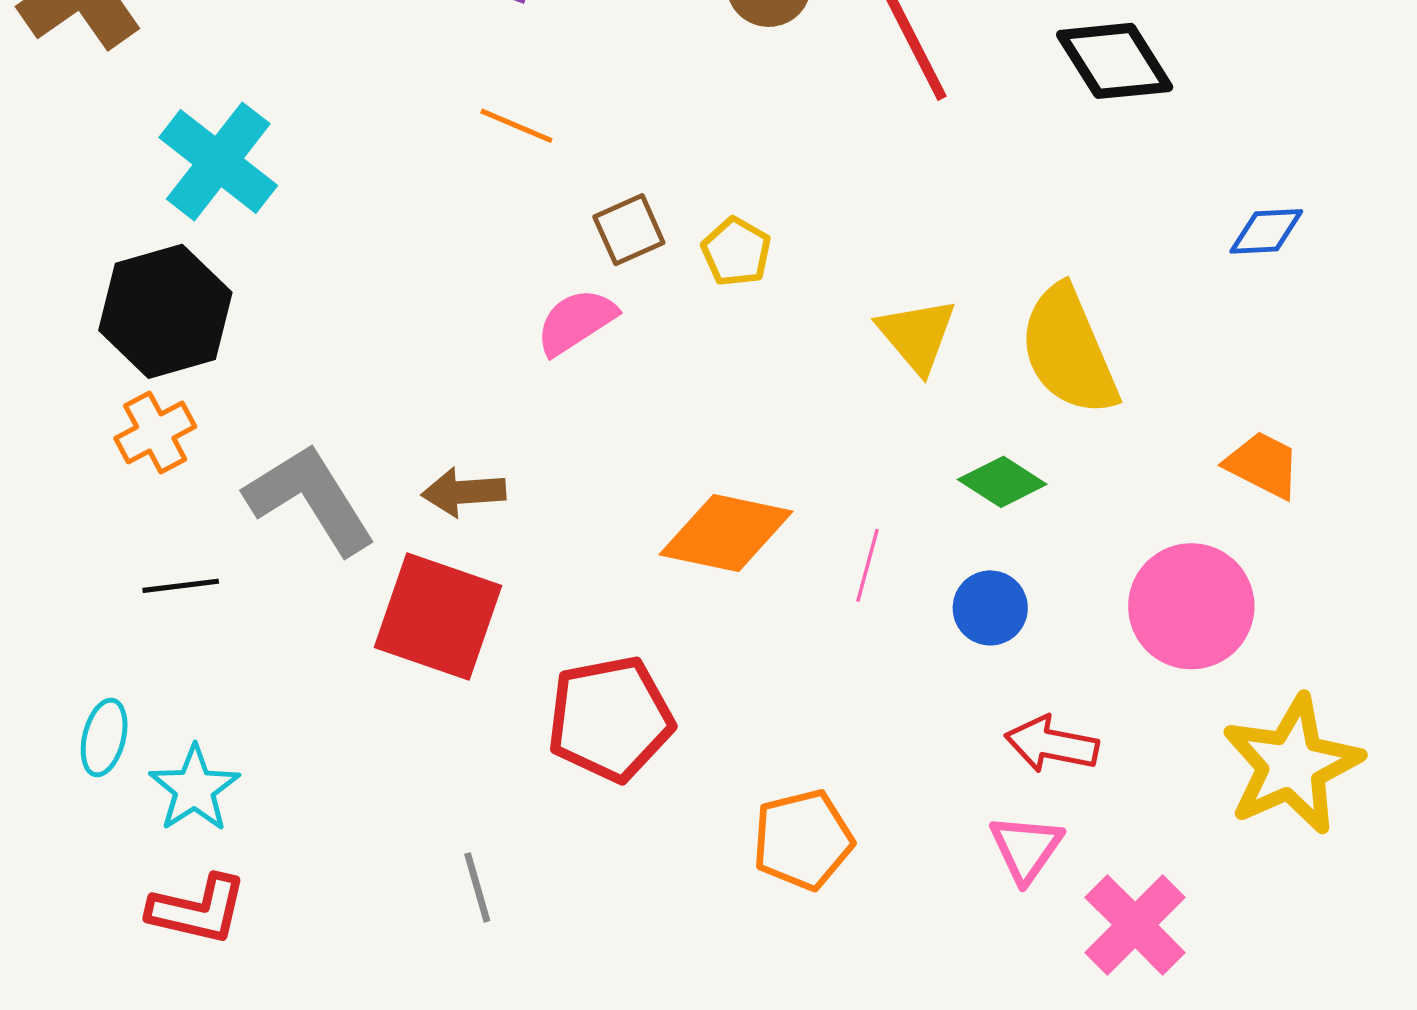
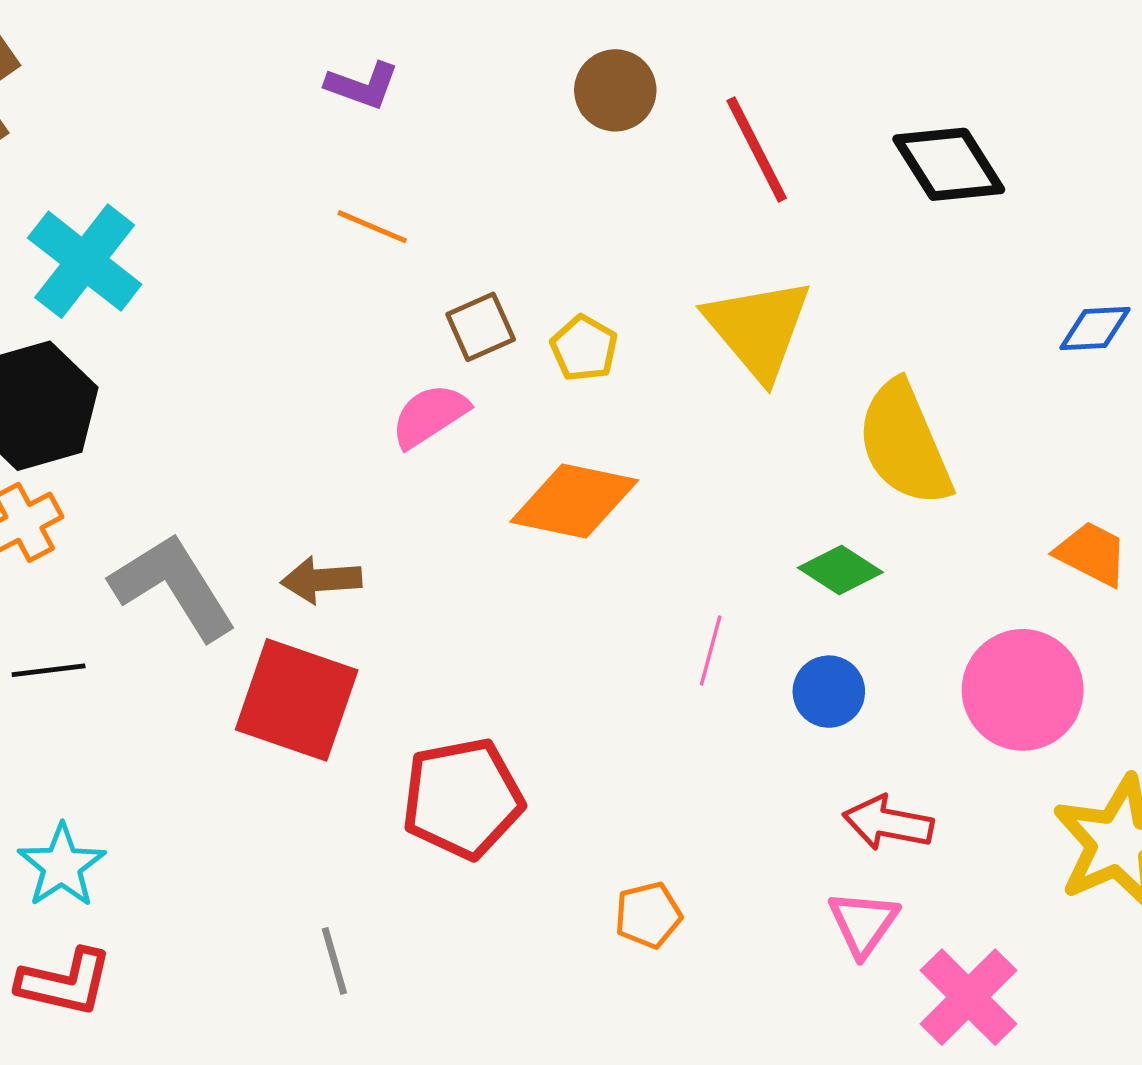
yellow triangle: (917, 335) -> (758, 329), moved, size x1.4
orange diamond: (726, 533) -> (574, 501), moved
orange pentagon: (803, 840) -> (648, 915), size x0.7

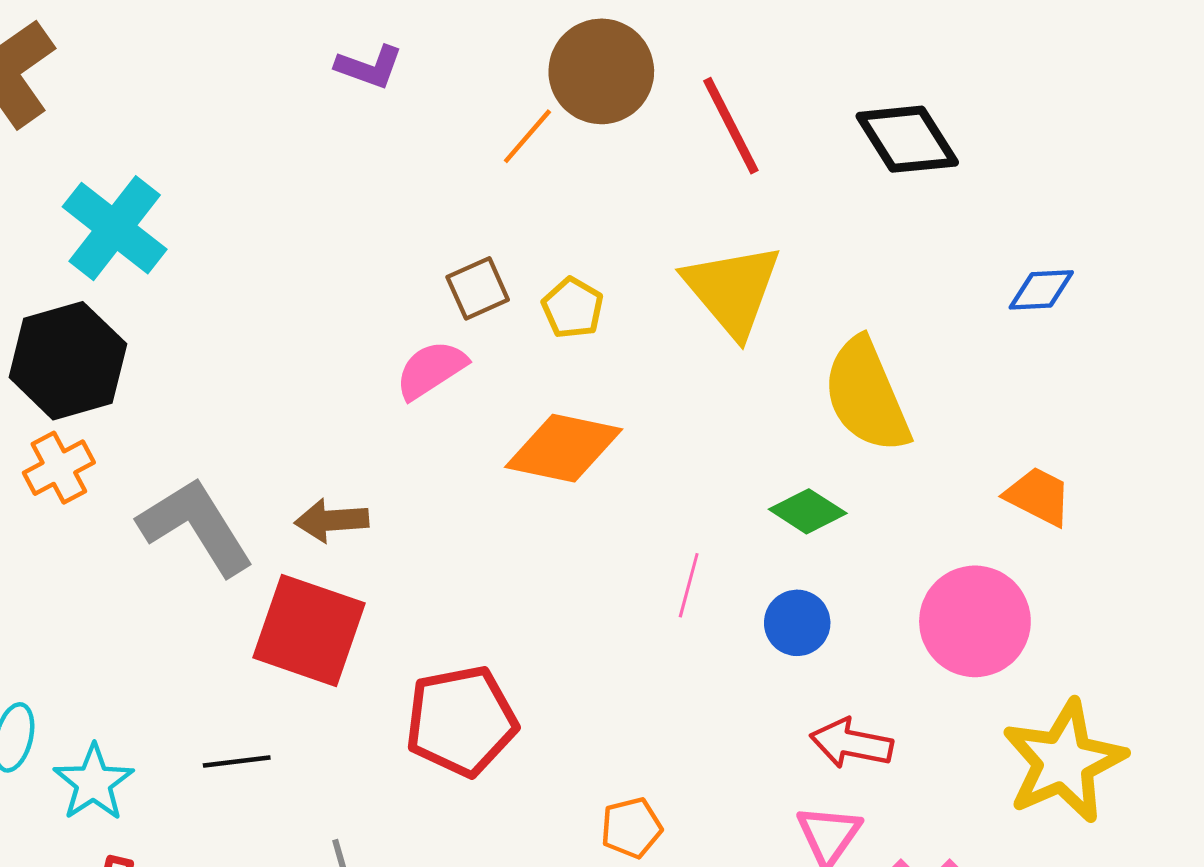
brown circle: (615, 90) -> (601, 71), size x1.4
orange line: (372, 227) -> (527, 136), moved, turned -72
black line: (49, 670) -> (237, 761), moved

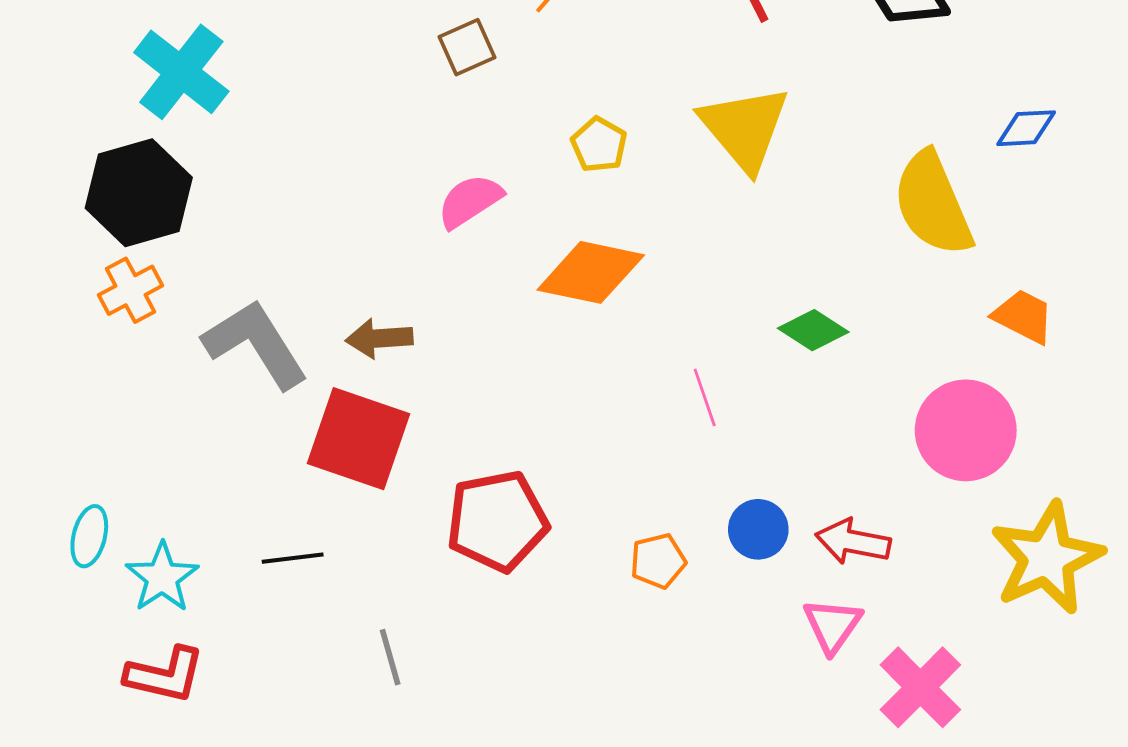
brown square: (478, 288) -> (467, 47), moved
yellow semicircle: (866, 395) -> (933, 204), moved
pink line: (689, 585) -> (705, 397), turned -34
blue circle: (797, 623) -> (758, 529), moved
orange pentagon: (631, 828) -> (658, 561), moved

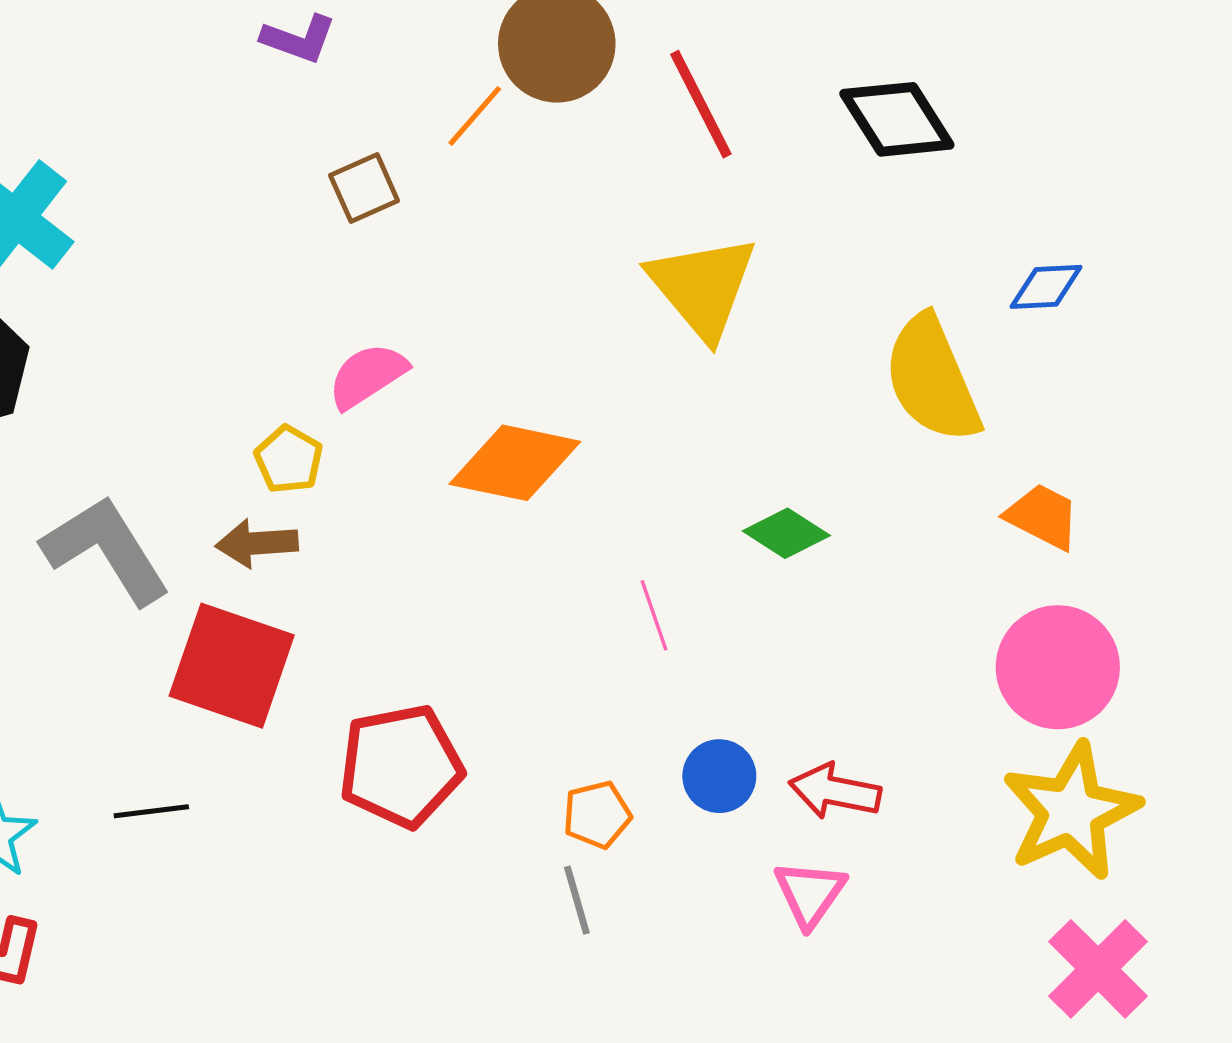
yellow pentagon: (599, 145) -> (289, 459), moved
pink circle: (966, 430) -> (1058, 667), moved
gray line: (390, 657) -> (577, 900), moved
pink cross: (920, 687) -> (1098, 969), moved

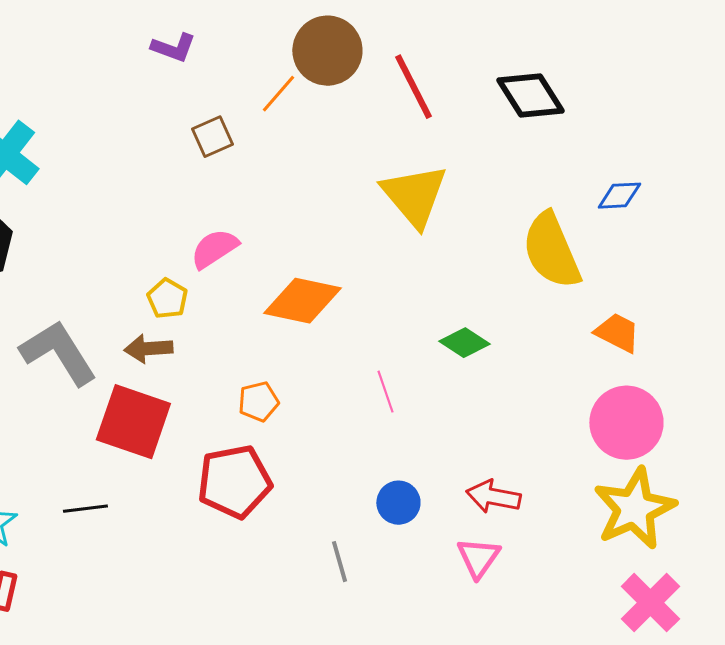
blue circle: (719, 776) -> (398, 503), moved
orange pentagon: (597, 815) -> (258, 402), moved

